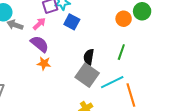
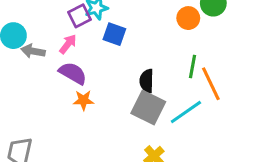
orange line: (131, 95) -> (211, 84), moved

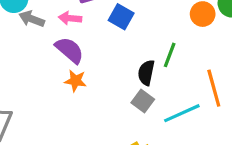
pink arrow: (68, 44) -> (70, 18), turned -132
green line: (192, 67) -> (170, 55), moved
gray square: (148, 107) -> (143, 101), size x0.6

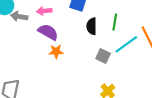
black semicircle: (146, 73) -> (92, 26), moved
cyan line: (182, 113) -> (126, 44), moved

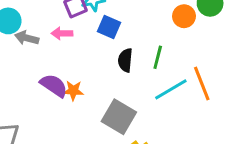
purple semicircle: (48, 32) -> (54, 86), moved
gray square: (103, 56) -> (119, 117), moved, size x1.6

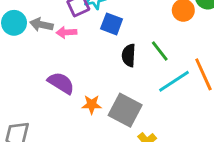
gray arrow: (27, 38) -> (41, 25), moved
green line: (158, 57) -> (160, 51), turned -50
orange star: (73, 91) -> (92, 105), moved

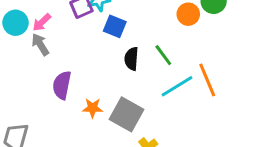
gray arrow: (41, 25) -> (40, 44), moved, turned 45
pink arrow: (66, 32) -> (42, 22), moved, turned -42
purple semicircle: (61, 83) -> (62, 85), turned -112

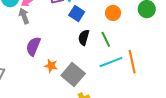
orange circle: (188, 14) -> (113, 13), moved

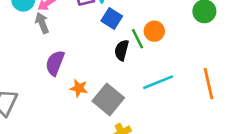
orange circle: (113, 13) -> (154, 31), moved
green line: (106, 39) -> (137, 39), moved
orange line: (132, 62) -> (208, 84), moved

